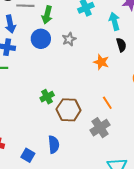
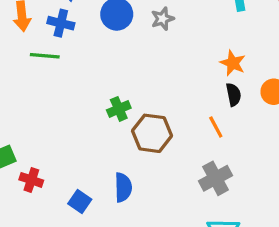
black semicircle: (121, 45) -> (233, 95), moved
orange star: (101, 62) -> (233, 63), moved
gray cross: (100, 128) -> (216, 178), moved

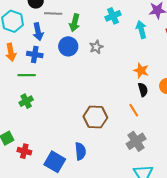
green cross: (119, 109) -> (26, 101), moved
blue square: (80, 201) -> (55, 162), size x1.5

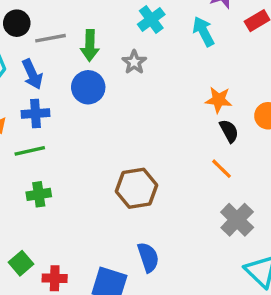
gray star: (96, 47) -> (134, 62), moved
green cross: (26, 101) -> (39, 194), turned 32
brown hexagon: (95, 117) -> (136, 188), moved

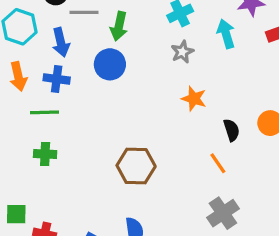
gray star: (134, 62) -> (182, 52), moved
orange star: (219, 100) -> (194, 99), moved
green square: (21, 263) -> (16, 214), turned 30

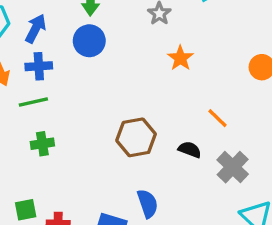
blue arrow: (61, 42) -> (36, 29), turned -128
orange star: (194, 99) -> (180, 58), turned 30
black semicircle: (232, 130) -> (190, 150), moved, turned -40

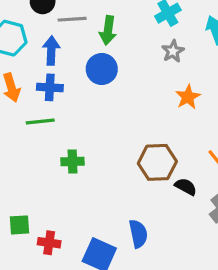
blue arrow: (36, 29) -> (51, 51), turned -32
brown hexagon: (136, 137) -> (157, 162), moved
green cross: (42, 144) -> (73, 162), moved

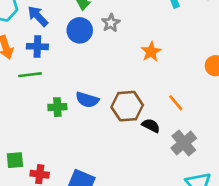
blue arrow: (51, 51) -> (38, 16), turned -45
gray star: (173, 51) -> (111, 23), moved
blue semicircle: (138, 234) -> (87, 100), moved, turned 120

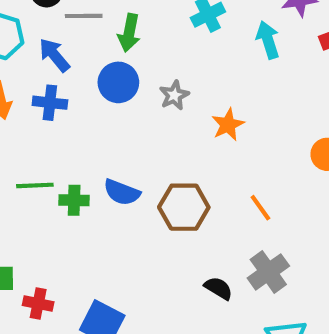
gray star: (111, 23) -> (174, 95), moved
green line: (30, 75) -> (35, 185), moved
black semicircle: (151, 126) -> (218, 288), moved

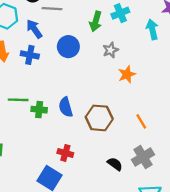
green arrow: (129, 33) -> (96, 21), moved
gray star: (174, 95) -> (110, 50), moved
blue semicircle: (122, 192) -> (66, 107), turned 48
red cross: (38, 304) -> (65, 153), moved

